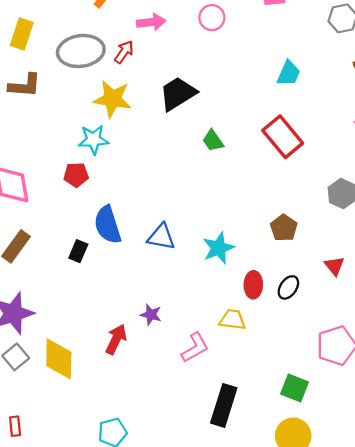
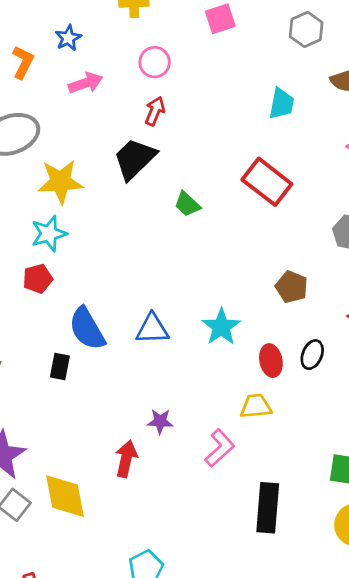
red arrow: (124, 52) -> (155, 111), moved
cyan trapezoid: (289, 73) -> (281, 104), moved

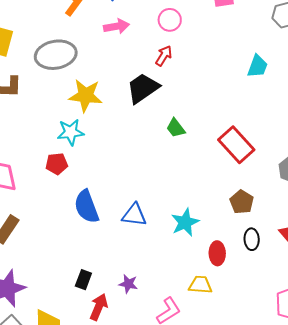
red rectangle: (267, 182) -> (236, 145), moved
black ellipse: (312, 355) -> (252, 239), moved, turned -35
black rectangle: (60, 366) -> (83, 280), moved

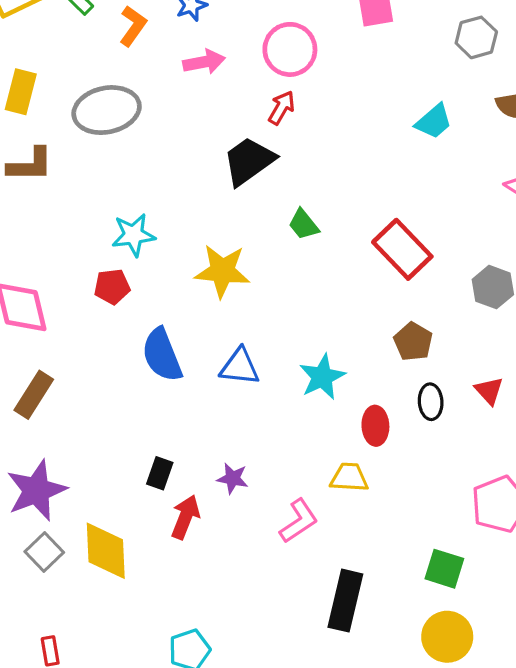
pink circle: (170, 20) -> (290, 49), size x1.4
cyan trapezoid: (257, 66) -> (434, 121), turned 30
yellow star: (86, 96) -> (222, 271), moved

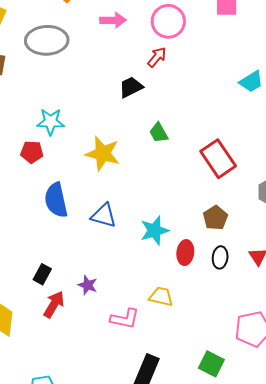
black trapezoid: (249, 161) -> (131, 87), size x0.7
red ellipse: (375, 426) -> (185, 253), moved
pink L-shape: (299, 521) -> (125, 319), turned 36

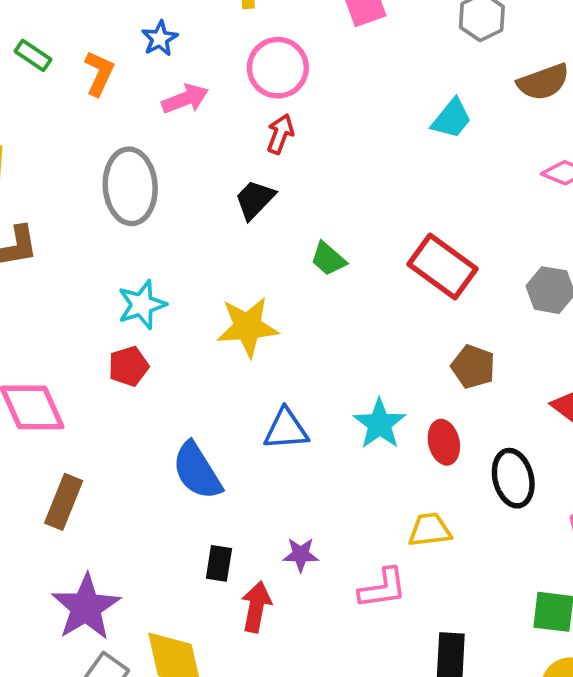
gray ellipse: (47, 40) -> (130, 186), moved, turned -72
blue semicircle: (56, 200) -> (197, 471), moved
black ellipse: (220, 257) -> (513, 478), moved, size x1.4

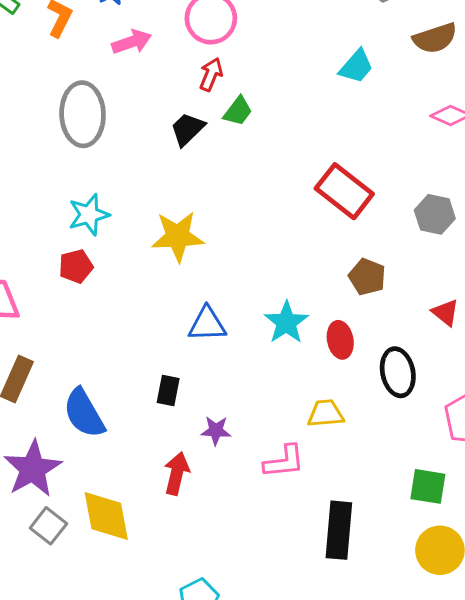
green trapezoid: (328, 259) -> (238, 111), moved, turned -96
blue semicircle: (197, 471) -> (84, 413), moved
black rectangle: (219, 563) -> (168, 391), moved

